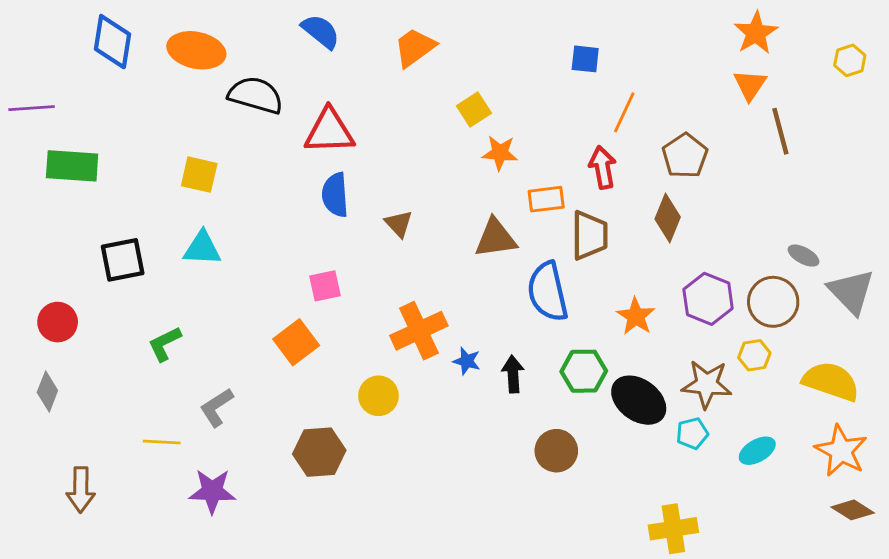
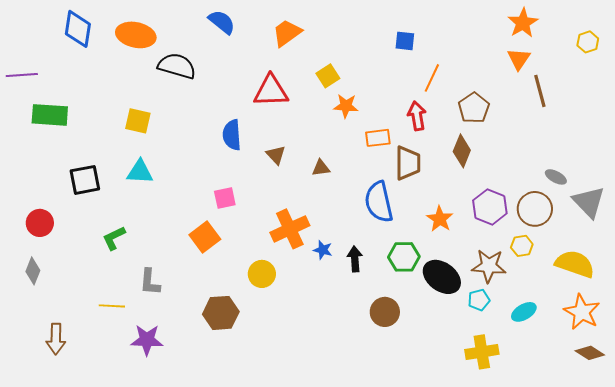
red triangle: (329, 131) -> (271, 91), moved
brown triangle: (496, 238) -> (321, 168), moved, size x0.6
gray L-shape: (217, 407) -> (150, 282), turned -52
yellow cross: (673, 529) -> (482, 352), moved

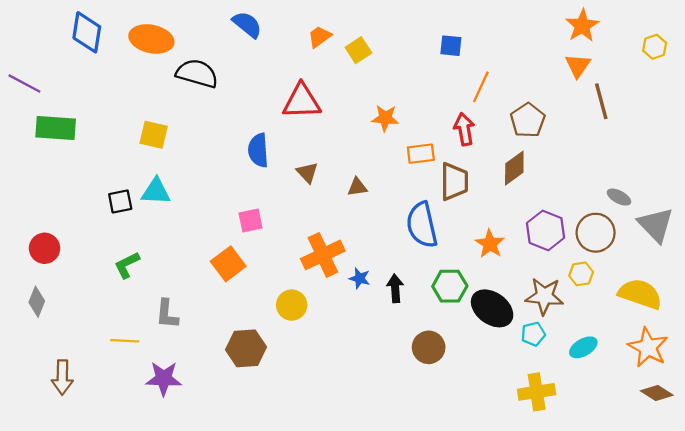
orange trapezoid: (287, 33) -> (319, 37), size x0.7
purple line: (22, 75) -> (24, 83), turned 32
yellow square: (328, 76) -> (358, 50), moved
brown diamond: (462, 151) -> (514, 168), turned 32
black square: (85, 180) -> (120, 202), moved, size x0.7

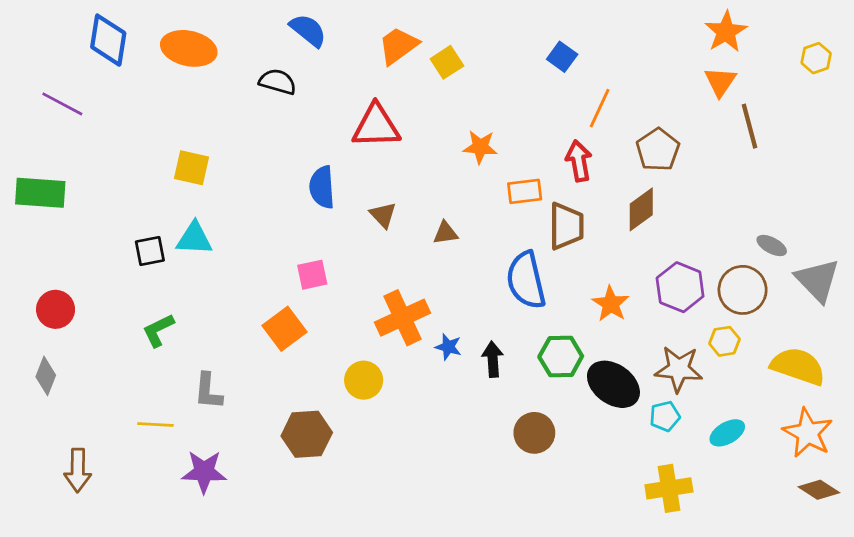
orange trapezoid: (319, 37) -> (398, 46), size x1.4
blue square: (451, 46) -> (562, 57), turned 30
black semicircle: (197, 73) -> (278, 82), moved, size x0.7
purple line: (24, 83) -> (62, 104), moved
green rectangle: (56, 128) -> (40, 193), moved

